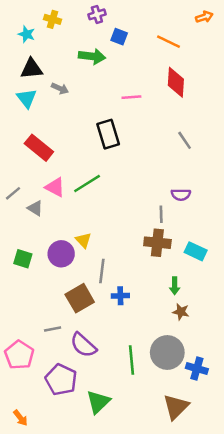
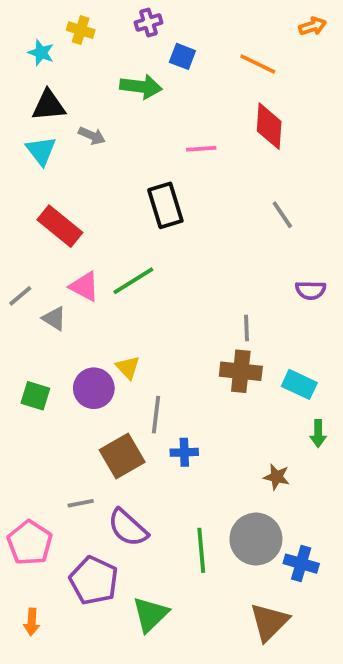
purple semicircle: (181, 195) -> (311, 290), moved
green arrow: (175, 286) -> (318, 433), moved
orange arrow: (20, 418) -> (32, 622), moved, turned 42

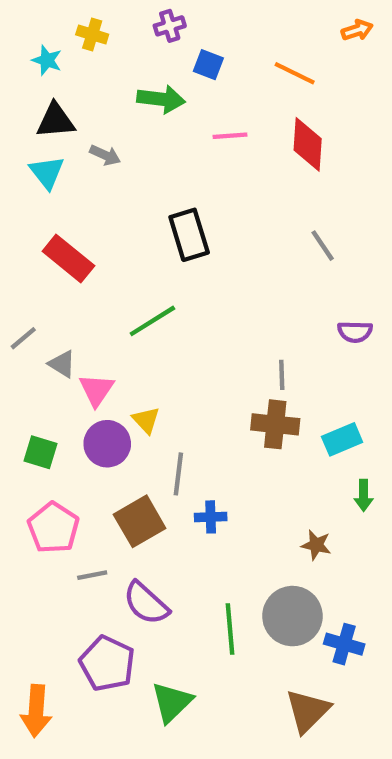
pink line: (201, 149) -> (230, 136), moved
pink triangle: (84, 286) -> (96, 390), moved, turned 36
cyan rectangle: (299, 384) -> (342, 439), turned -48
pink pentagon: (30, 543) -> (53, 528), moved
orange arrow: (32, 622) -> (36, 711), size x1.6

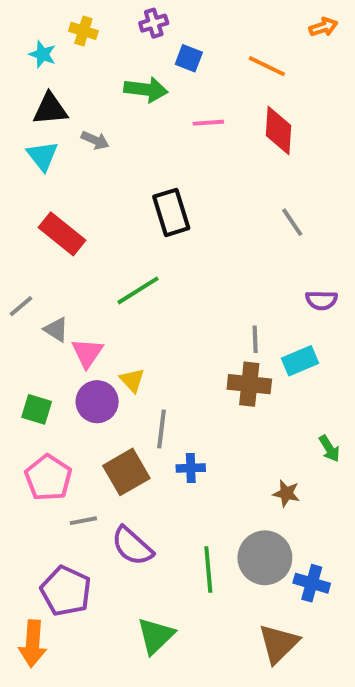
cyan rectangle: (342, 439) -> (300, 361), moved
green arrow: (364, 495) -> (329, 449), turned -32
purple pentagon: (107, 663) -> (66, 591), moved

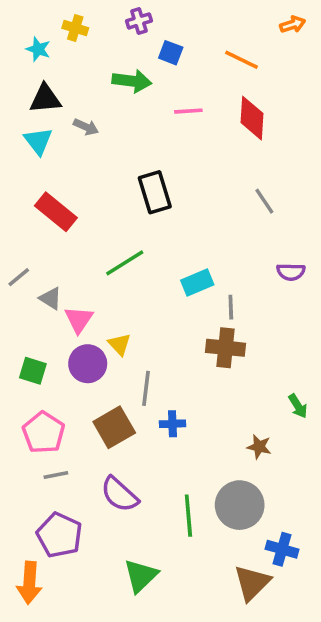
cyan rectangle: (300, 361) -> (197, 282), moved
gray line: (83, 521) -> (56, 475), moved
blue cross: (312, 583) -> (282, 549), moved

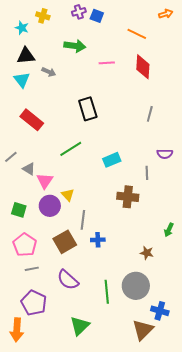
blue square: (171, 53) -> (97, 16), moved
gray line: (264, 201) -> (150, 114), turned 49
gray line: (231, 307) -> (147, 173), moved
green arrow: (298, 406) -> (169, 230), turned 56

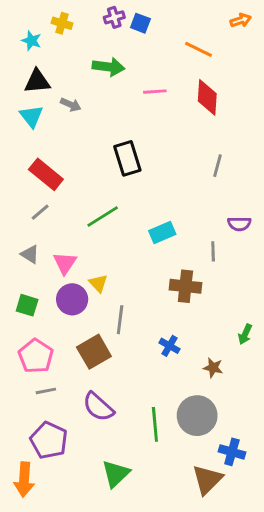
gray line: (11, 157) -> (40, 212), moved
gray triangle: (29, 169) -> (30, 254), moved
blue cross: (98, 240) -> (169, 346), moved, turned 32

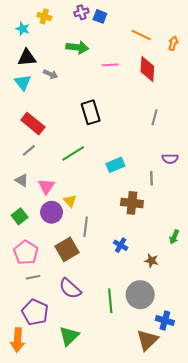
orange arrow: (241, 20) -> (173, 43), moved, turned -56
green square: (27, 305) -> (20, 216), turned 35
green triangle: (116, 474) -> (69, 336), moved

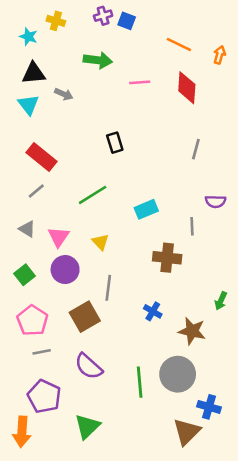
black rectangle: (91, 112) -> (115, 143), size x0.7
yellow triangle: (70, 201) -> (100, 242), moved
brown star: (151, 261) -> (192, 331), size x1.5

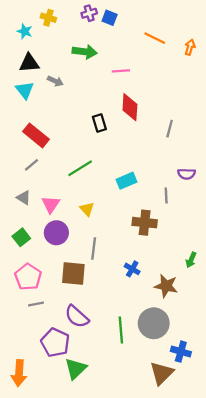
red diamond: (187, 88) -> (130, 107), moved
brown square: (85, 317) -> (73, 273), turned 35
purple pentagon: (44, 396) -> (55, 343), moved

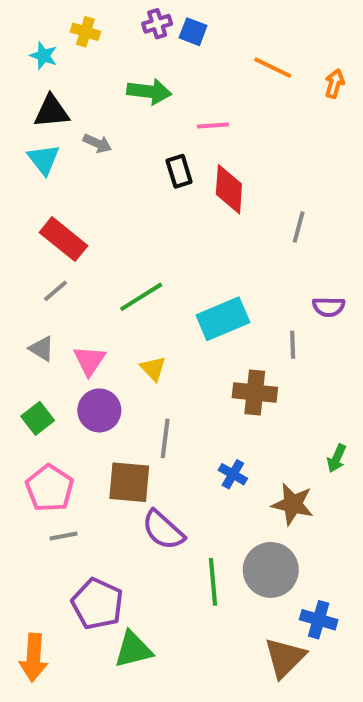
black rectangle: (99, 123) -> (179, 171), moved
cyan rectangle: (127, 181) -> (223, 319), size x1.4
purple semicircle: (77, 316) -> (163, 530), moved
green triangle: (76, 369) -> (133, 650), turned 30

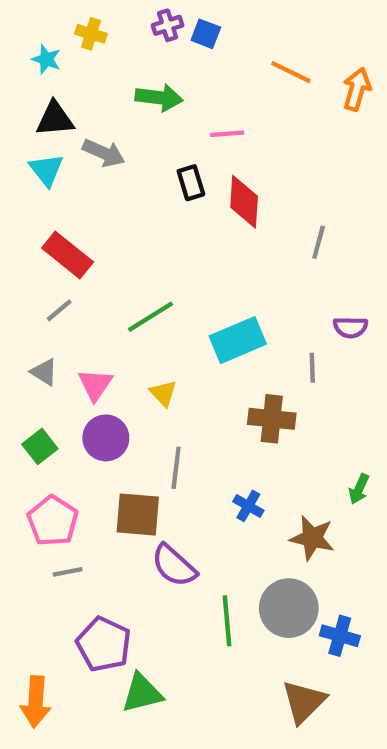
orange arrow: (335, 84) -> (357, 89), size x1.4
gray arrow: (97, 143) -> (104, 153), size x1.4
blue cross: (319, 620) -> (340, 636), moved

